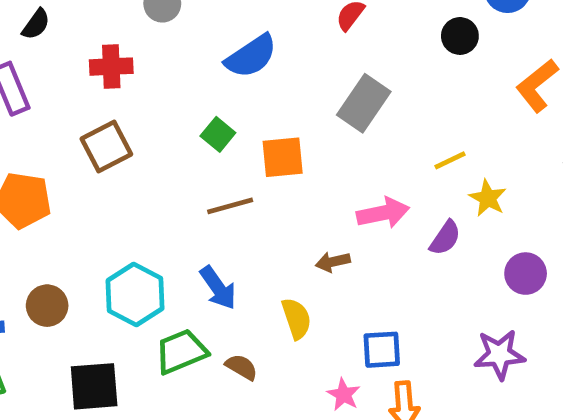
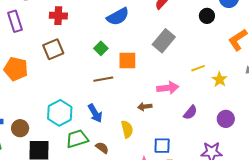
yellow star: (488, 198) -> (220, 79), moved
purple semicircle: (445, 238) -> (190, 112), moved
brown circle: (47, 306) -> (20, 128), moved

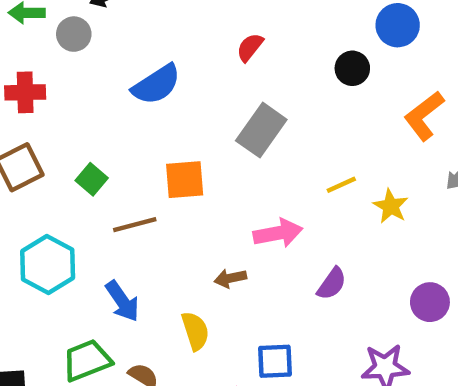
green square: (101, 48) -> (92, 179), moved
cyan hexagon: (60, 113) -> (48, 265), moved
purple circle: (226, 119) -> (430, 302), moved

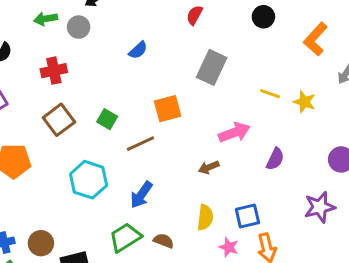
blue semicircle: (156, 85) -> (138, 50), size x0.6
yellow line: (341, 185) -> (270, 94), turned 54
blue arrow: (122, 301) -> (141, 195), turned 80
yellow semicircle: (195, 331) -> (205, 217), moved, turned 35

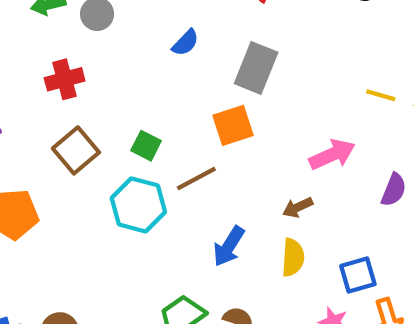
gray rectangle: (212, 67) -> (256, 68), moved
cyan hexagon: (89, 180) -> (138, 205), moved
blue arrow: (141, 195) -> (229, 246), moved
yellow semicircle: (205, 217) -> (293, 258), moved

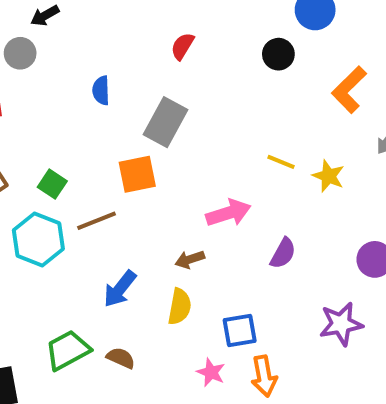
blue semicircle: (185, 43) -> (101, 90), turned 128

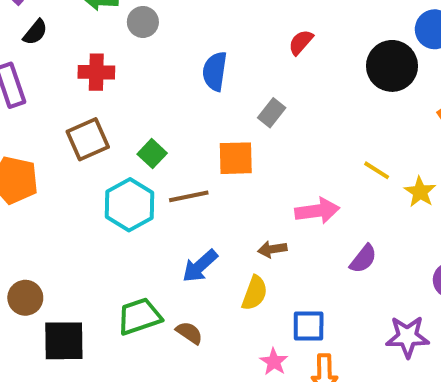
black circle: (278, 54) -> (392, 66), size x1.6
blue semicircle: (101, 90) -> (215, 71), size x1.4
gray rectangle: (165, 122) -> (272, 113), size x0.6

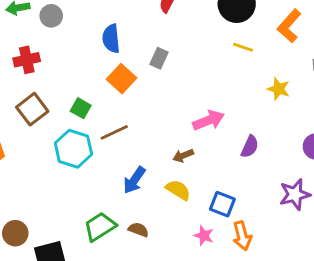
orange square: (236, 158) -> (121, 79), moved, turned -32
yellow line: (377, 170) -> (243, 47), moved
yellow semicircle: (255, 293) -> (178, 190), turned -65
blue square: (309, 326) -> (222, 204), turned 35

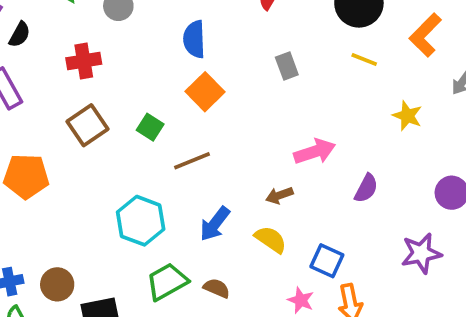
gray rectangle: (159, 58) -> (287, 66), moved, turned -48
cyan hexagon: (73, 149) -> (141, 221), moved

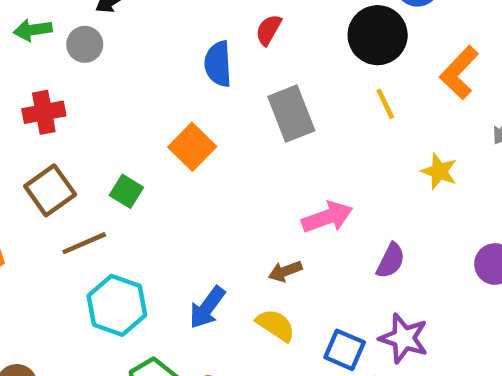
blue semicircle: (194, 39) -> (218, 64), moved
yellow line: (364, 60) -> (385, 104), turned 44
gray rectangle: (287, 66) -> (291, 114), size x1.6
brown line: (192, 161) -> (84, 243), moved
purple star: (421, 253) -> (404, 338), moved, turned 30

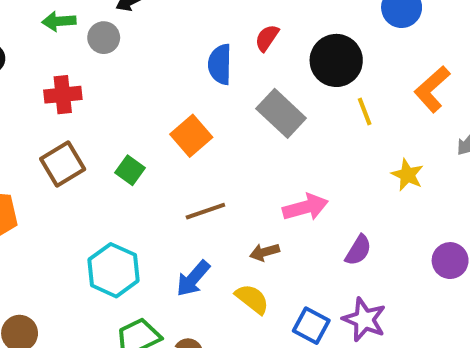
black circle: (378, 35) -> (336, 60), moved
gray rectangle: (291, 114) -> (281, 113), turned -30
brown line: (84, 243) -> (205, 211), moved

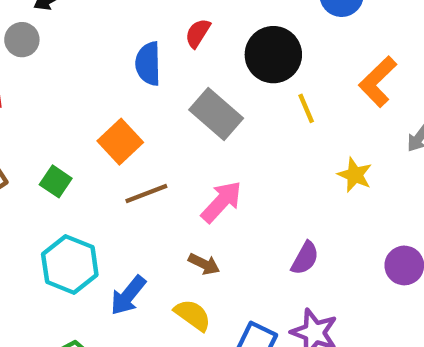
pink arrow: (305, 207) -> (222, 202), moved, turned -30
brown line: (205, 211) -> (146, 194), moved
brown arrow: (264, 252) -> (204, 264), turned -136
cyan hexagon: (114, 270) -> (70, 265), moved

